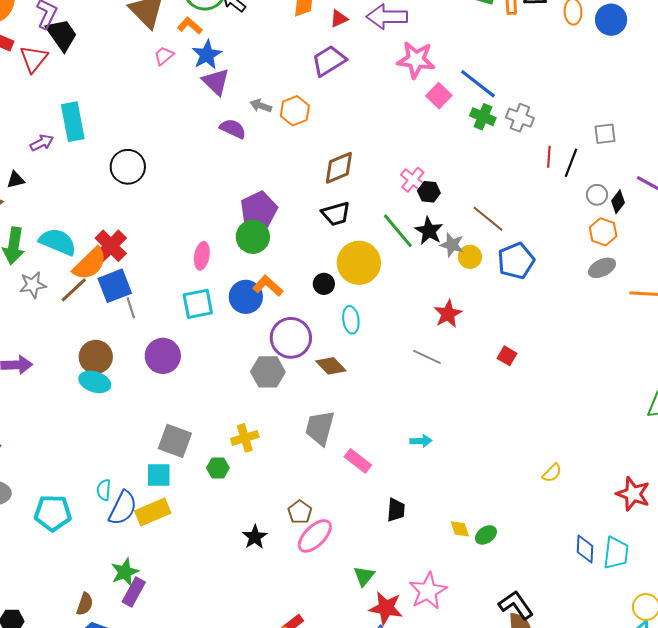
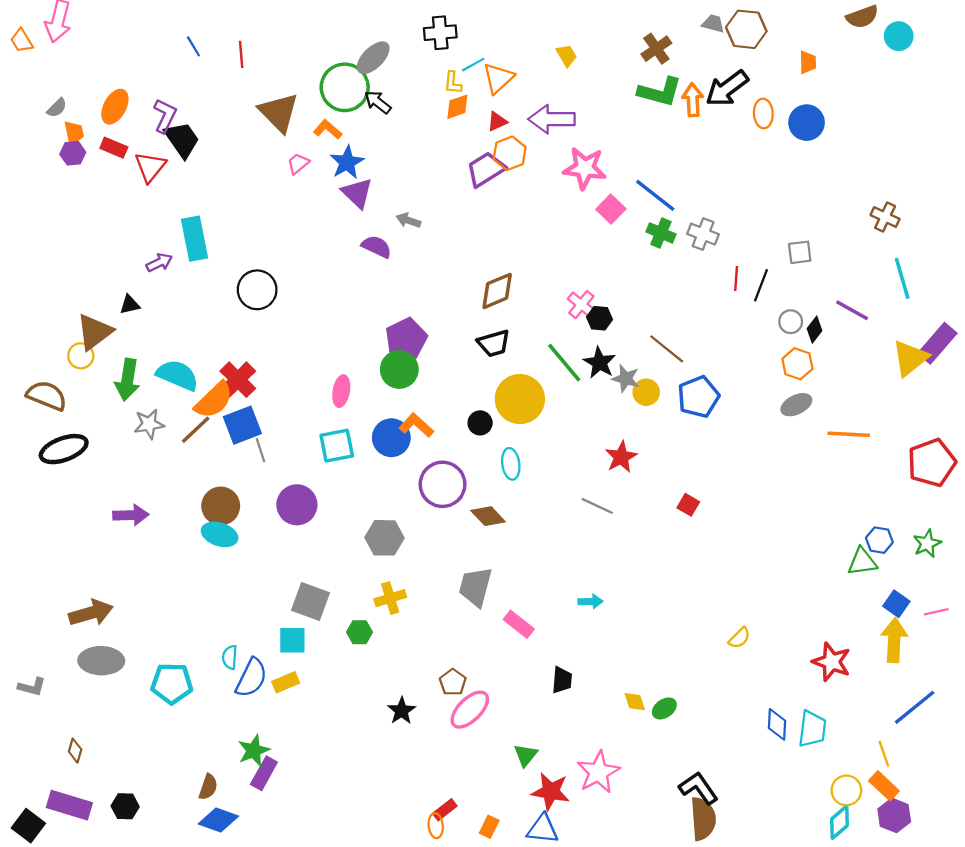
orange hexagon: (295, 111) -> (510, 153), moved
gray hexagon: (268, 372) -> (385, 538), moved
yellow rectangle: (153, 512) -> (286, 682), size x0.7

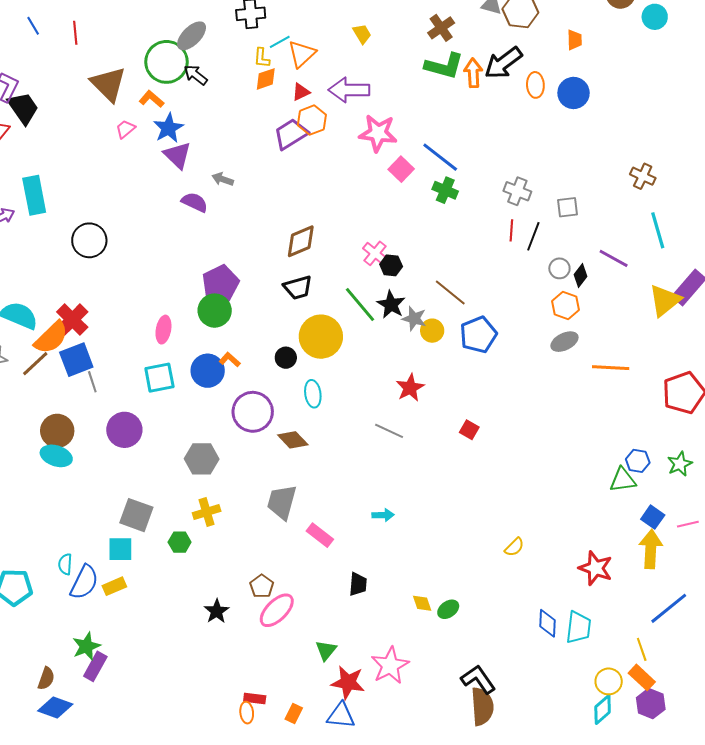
gray cross: (703, 234) -> (517, 191), moved
orange L-shape: (416, 425) -> (230, 360), size x0.7
red rectangle: (445, 810) -> (255, 698), turned 45

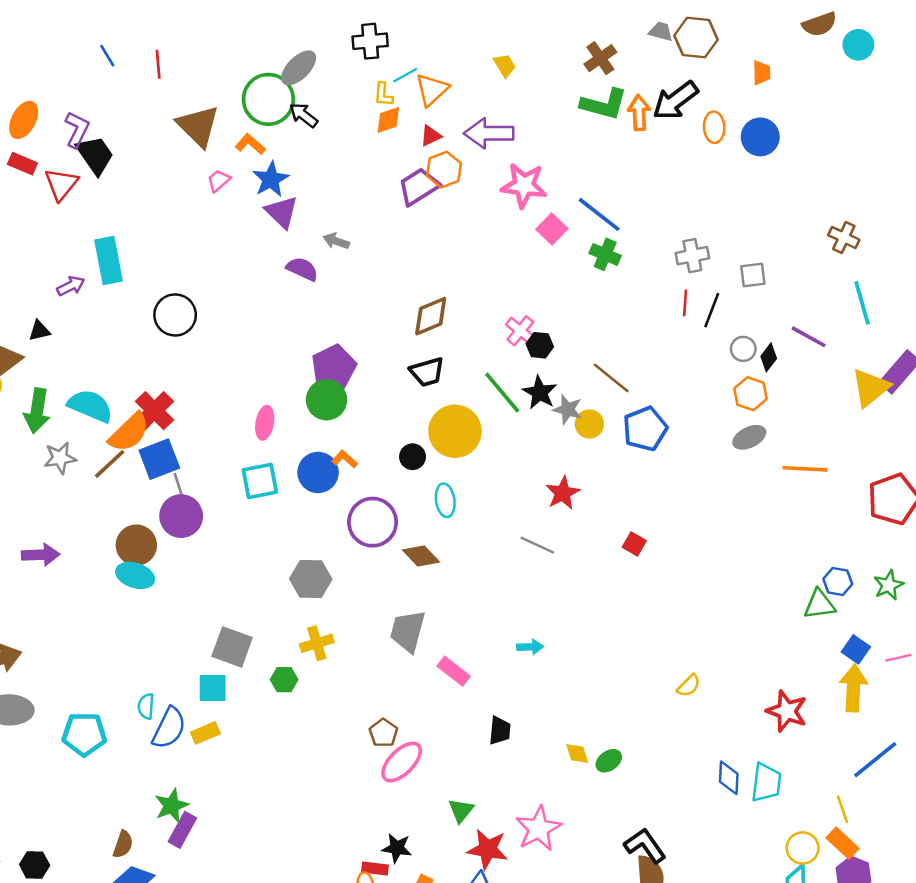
gray cross: (517, 191) -> (692, 256), turned -32
purple circle: (124, 430) -> (181, 516), moved
black star: (217, 611) -> (397, 848), moved, turned -30

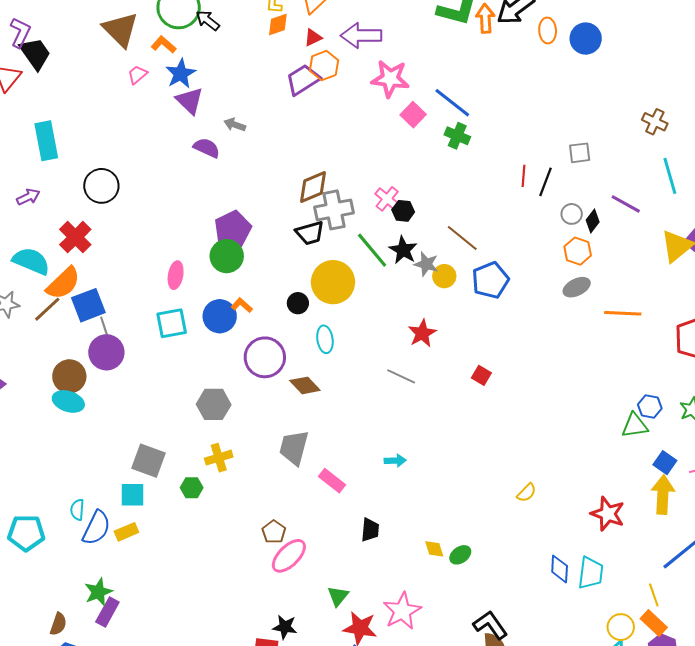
gray cross: (692, 256) -> (334, 210), moved, size x1.4
purple arrow: (71, 286) -> (28, 197), moved
red cross: (154, 411) -> (75, 237), moved

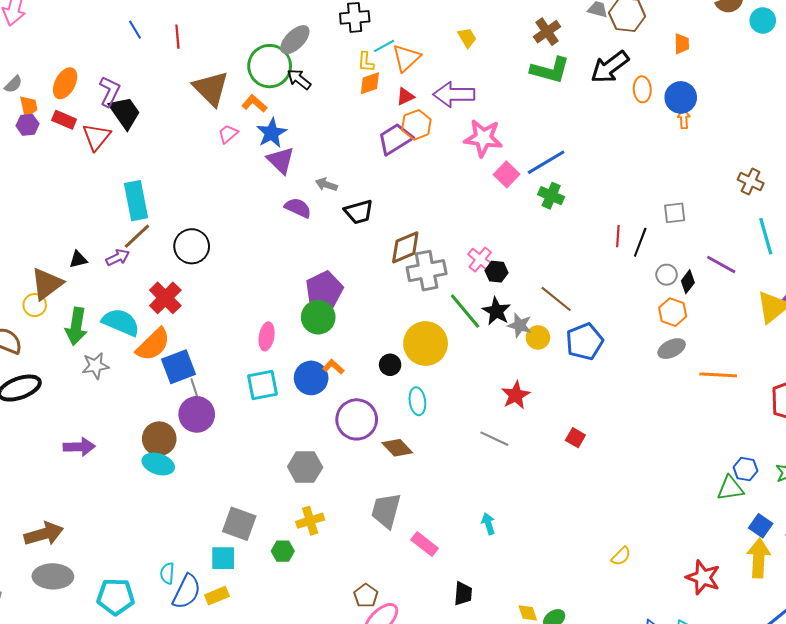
orange arrow: (485, 18) -> (684, 119), moved, size x0.7
blue line: (452, 103) -> (546, 162), turned -69
black trapezoid: (310, 233) -> (359, 212), moved
brown line: (47, 309) -> (137, 236), moved
cyan arrow: (395, 461) -> (488, 524), turned -105

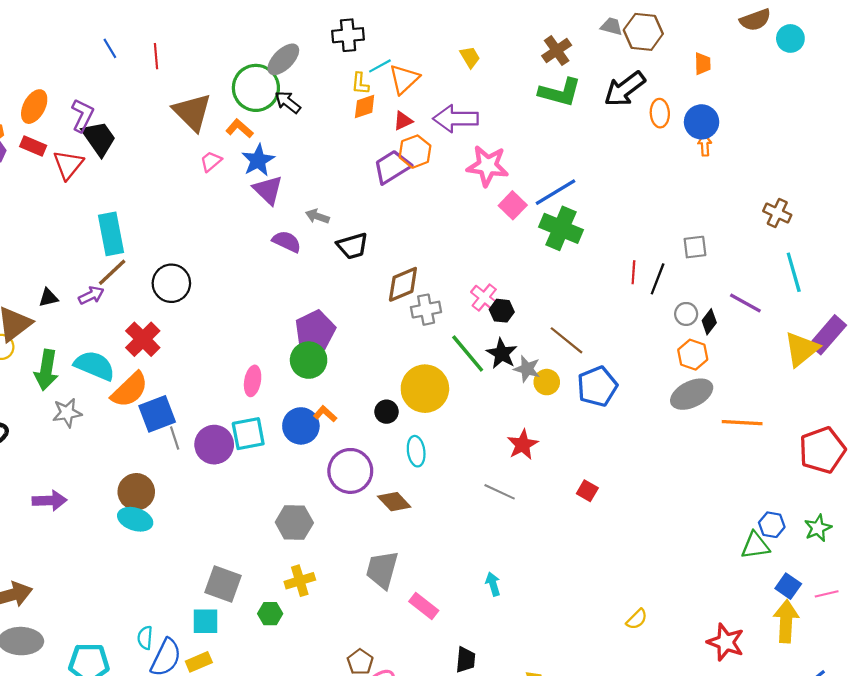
green cross: (551, 196) -> (561, 228), size x1.5
gray cross: (427, 271) -> (426, 310), size x0.7
gray ellipse: (672, 349) -> (692, 394), size x1.4
purple circle: (197, 414) -> (214, 445), moved

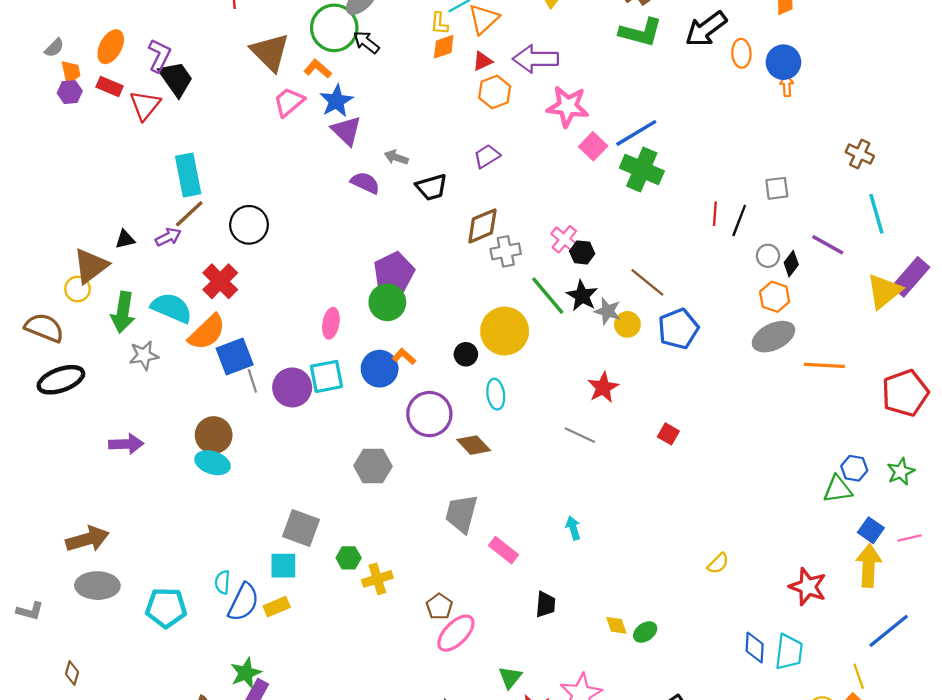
pink trapezoid: (211, 161) -> (289, 102), size x1.4
purple trapezoid: (392, 167) -> (487, 156), moved, size x0.7
yellow cross: (300, 581) -> (377, 579), moved

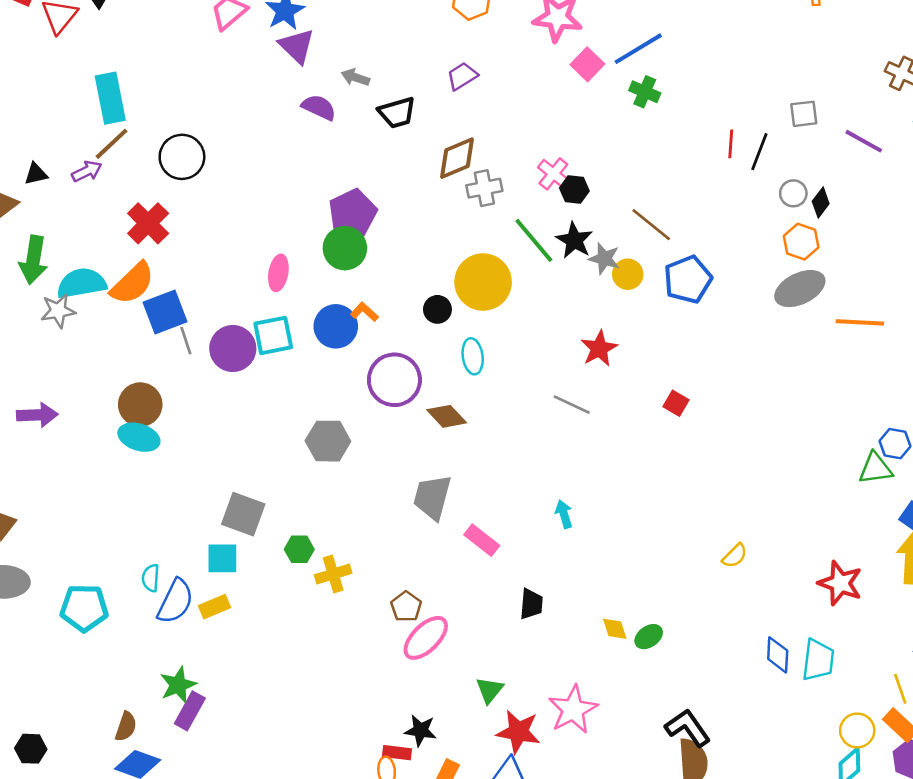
green cross: (642, 169) -> (645, 92), size x0.6
purple line: (828, 245) -> (864, 141), moved
cyan semicircle: (172, 308) -> (82, 283), moved, turned -33

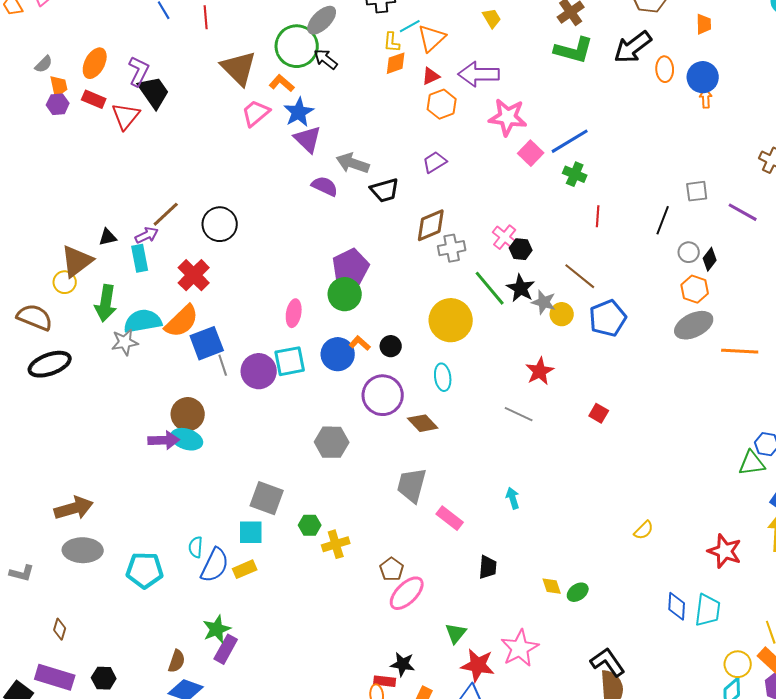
gray arrow: (355, 77) -> (353, 163), size x1.5
cyan rectangle: (110, 98) -> (140, 258), moved, size x0.7
red line: (731, 144) -> (598, 216), moved
black circle: (437, 309) -> (391, 346), moved
purple arrow: (37, 415) -> (164, 440), moved

